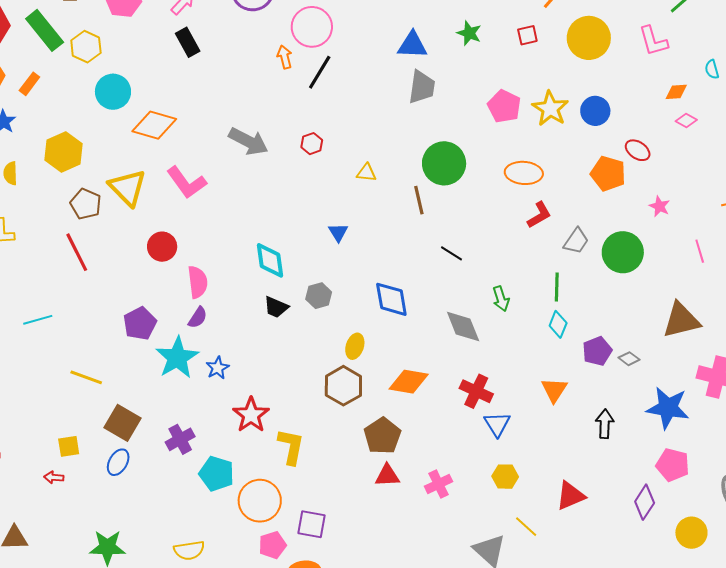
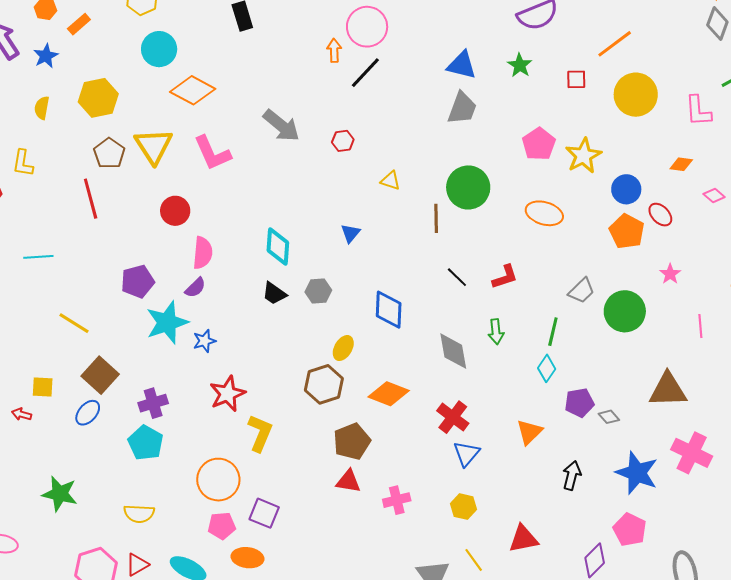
orange diamond: (676, 92) -> (681, 164), moved
blue circle: (595, 111) -> (626, 189), moved
red L-shape: (539, 215) -> (505, 277), moved
cyan pentagon: (217, 474) -> (146, 443), moved

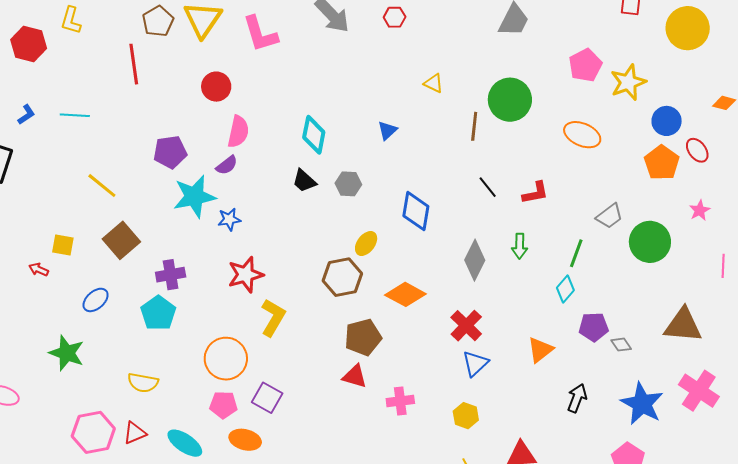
red hexagon: (343, 141) -> (395, 17), moved
gray diamond: (453, 351) -> (475, 260), turned 30
blue ellipse: (88, 413) -> (96, 300), moved

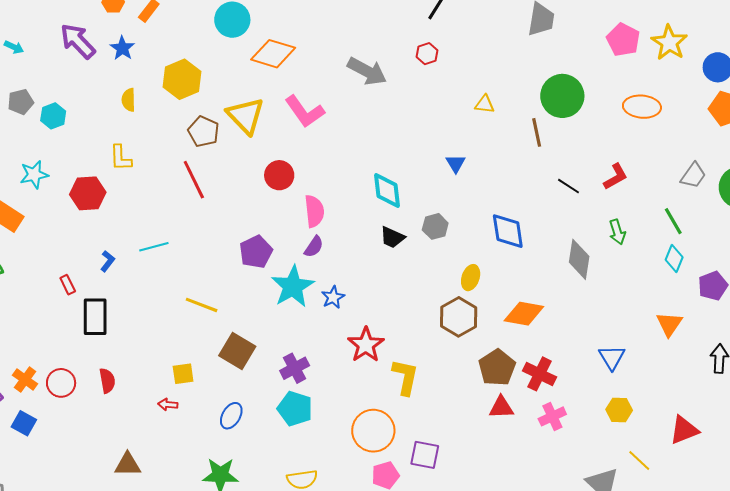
green line: (576, 253) -> (673, 221), turned -32
red cross: (466, 326) -> (540, 374), moved

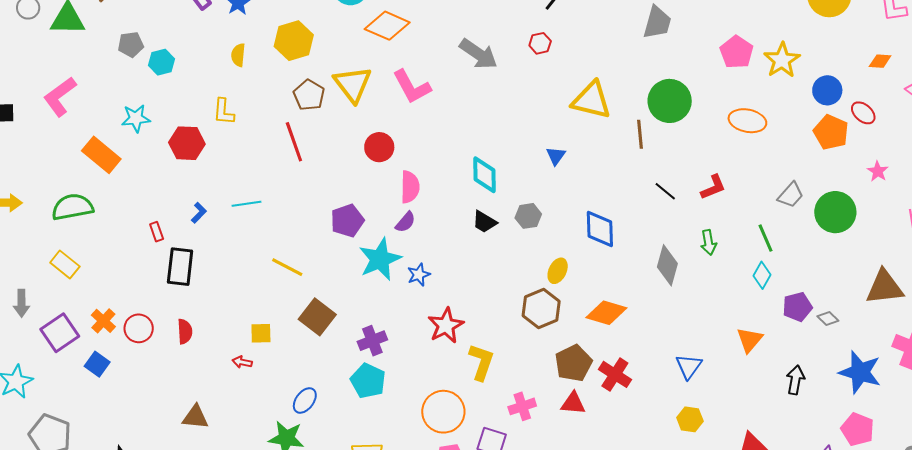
yellow triangle: (485, 104) -> (591, 100), size x2.0
blue ellipse: (231, 416) -> (305, 400), moved
pink cross: (552, 416) -> (522, 406), moved

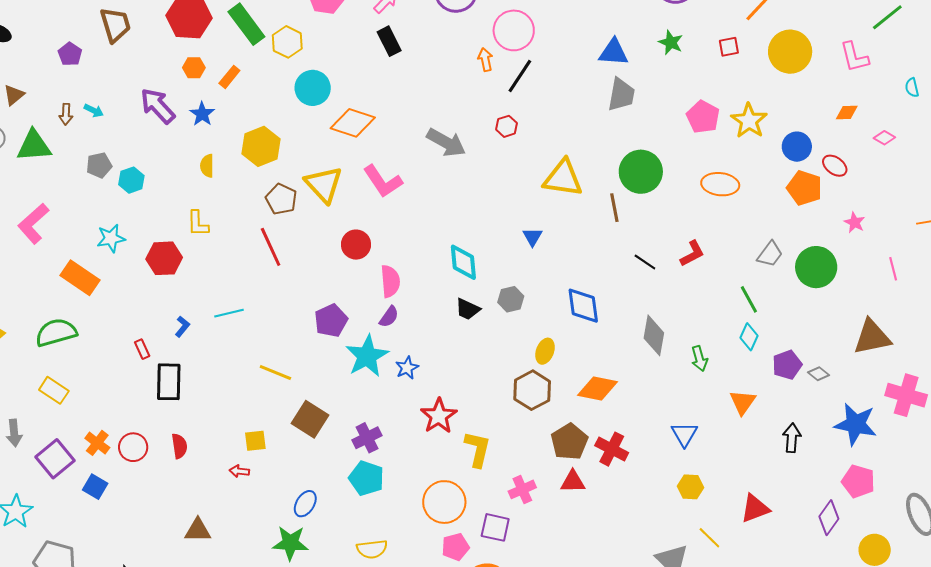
green arrow: (709, 242) -> (699, 359), moved

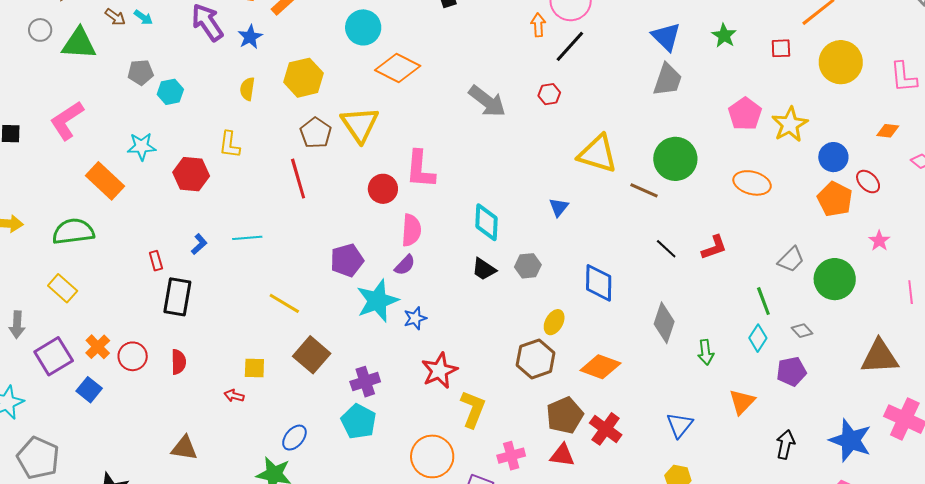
blue triangle: (614, 52) -> (666, 37), turned 32
brown arrow: (66, 114) -> (115, 17), turned -65
pink L-shape: (383, 181) -> (420, 169), moved, turned 30
brown line: (614, 208) -> (644, 190), turned -64
gray diamond: (818, 374) -> (802, 331), moved

